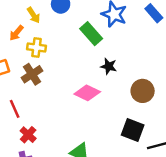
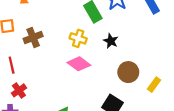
yellow cross: (37, 47) -> (78, 38), moved
black star: (109, 66) -> (111, 41), moved

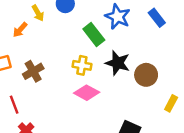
black star: (111, 41) -> (118, 63), size x1.5
brown circle: (128, 72) -> (146, 75), moved

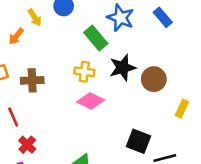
black star: (118, 63) -> (123, 68), turned -30
brown cross: (33, 71) -> (32, 80), turned 30

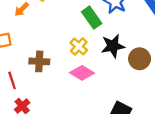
yellow cross: (84, 72) -> (79, 46), turned 30
brown cross: (32, 80) -> (39, 61), moved

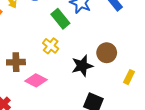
black star: (113, 46) -> (82, 66), moved
pink diamond: (82, 73) -> (36, 80), moved

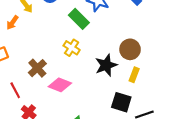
brown cross: (16, 62) -> (37, 68), turned -36
yellow rectangle: (129, 77) -> (134, 75), moved

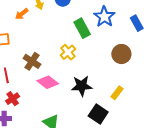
brown circle: (130, 49) -> (121, 54), moved
black star: (106, 65) -> (82, 86), moved
brown cross: (37, 68) -> (32, 61), turned -30

